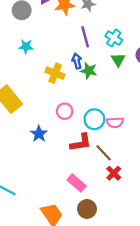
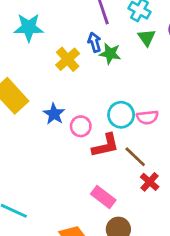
cyan star: (26, 46) -> (29, 28), size x1.5
yellow cross: (55, 73) -> (68, 59), turned 30
pink circle: (65, 111) -> (81, 126), moved
blue star: (39, 134) -> (54, 114), moved

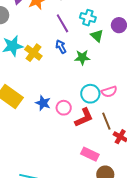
green star: (110, 54) -> (82, 57), moved
yellow cross: (68, 59) -> (33, 53), moved
brown line: (135, 157) -> (106, 121), turned 36

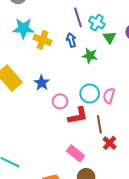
cyan cross: (88, 18) -> (97, 23), moved
yellow cross: (33, 53) -> (43, 40), turned -30
pink semicircle: (109, 92) -> (109, 96), turned 112
blue star: (43, 103) -> (42, 83), moved

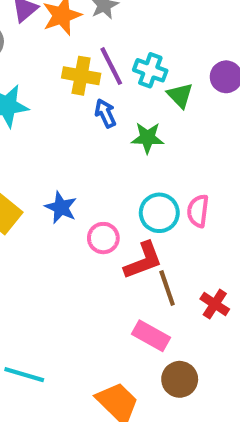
yellow cross: (43, 40) -> (81, 76), moved
brown line: (99, 124) -> (167, 288), moved

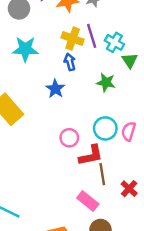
blue arrow: (105, 113) -> (70, 62), moved
blue star: (61, 207) -> (55, 89), moved

